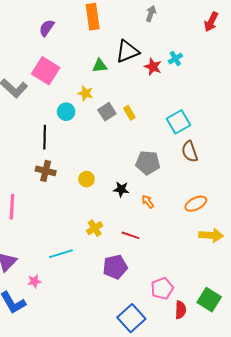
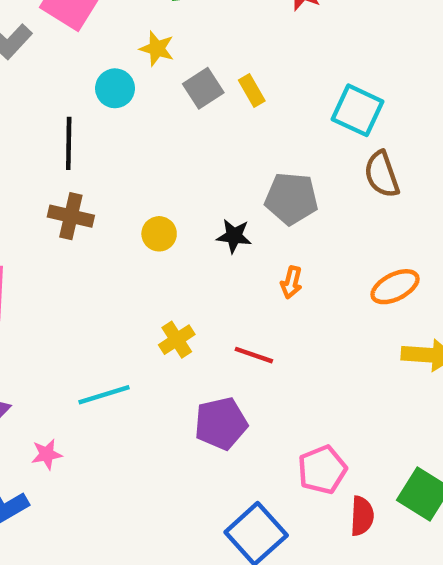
cyan square: (178, 122) -> (358, 110), turned -35
black star: (121, 189) -> (234, 236), moved
orange arrow: (148, 202) -> (291, 282), turned -128

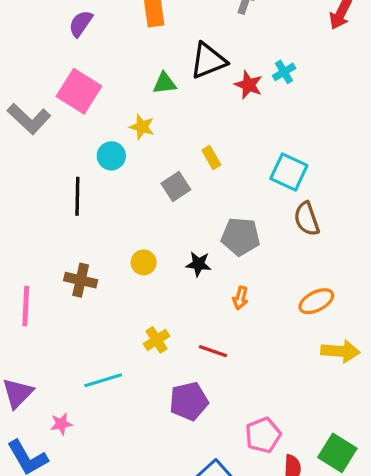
gray square: (203, 88) -> (176, 187), moved
brown cross: (71, 216) -> (81, 280), moved

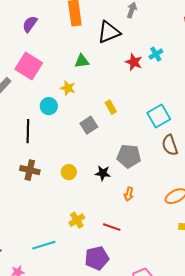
black triangle: (208, 61) -> (109, 32), moved
cyan square: (289, 172) -> (159, 116), turned 35
brown cross: (81, 280) -> (30, 170), moved

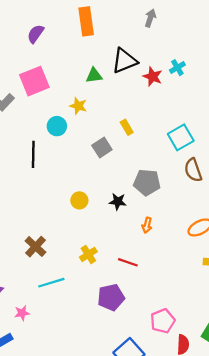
black triangle: (109, 32) -> (124, 61), moved
pink square: (29, 66) -> (34, 81), turned 36
brown cross: (30, 170) -> (35, 247), moved, turned 30

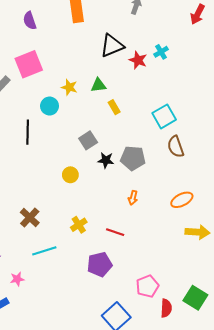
purple semicircle: (35, 34) -> (30, 21), turned -54
green triangle: (94, 75) -> (98, 85), moved
gray square: (102, 148) -> (88, 140), moved
black star: (118, 202) -> (106, 160), moved

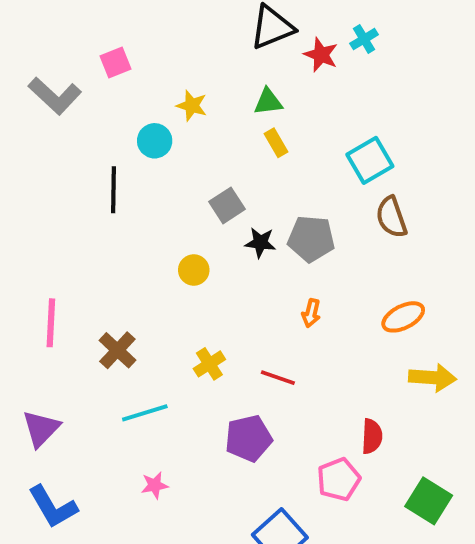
pink square: (29, 64) -> (115, 63), size x0.6
green triangle: (98, 85) -> (268, 102), moved
pink star: (17, 279) -> (155, 485), moved
red semicircle: (166, 308) -> (372, 436), moved

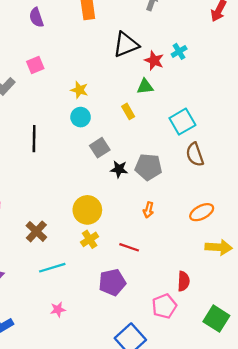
green triangle: (268, 102) -> (145, 87), moved
cyan circle: (155, 141) -> (81, 117), moved
yellow circle: (194, 270) -> (87, 210), moved, size x1.6

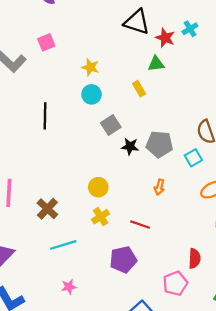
black triangle: (126, 45) -> (137, 22), turned 40
cyan square: (182, 122) -> (193, 158), moved, size x0.7
yellow circle: (87, 210) -> (98, 187), size x0.7

